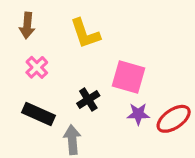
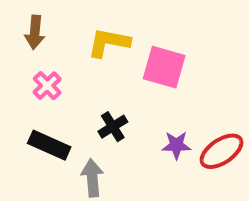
yellow L-shape: (85, 34) -> (109, 43), turned 120
pink square: (129, 77) -> (164, 67), moved

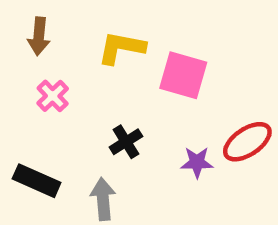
black rectangle: (49, 145) -> (37, 181), moved
red ellipse: (222, 151) -> (247, 142), moved

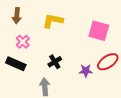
pink square: (183, 75) -> (99, 31), moved
black rectangle: (37, 181) -> (16, 64), moved

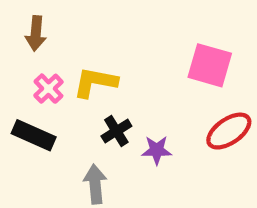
yellow L-shape: (53, 21) -> (95, 82), moved
purple star: (86, 71) -> (157, 150), moved

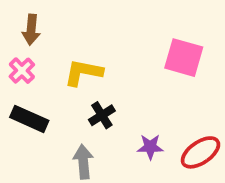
pink cross: (48, 89) -> (22, 71), moved
red ellipse: (229, 131) -> (200, 152), moved
purple star: (157, 150) -> (150, 147), moved

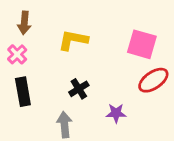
yellow L-shape: (83, 72) -> (73, 40), moved
black rectangle: (29, 119) -> (23, 92), turned 56
red ellipse: (200, 152) -> (153, 80), moved

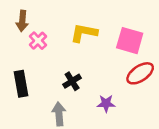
yellow L-shape: (73, 40) -> (84, 33), moved
pink cross: (17, 54) -> (38, 41), moved

